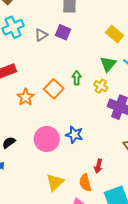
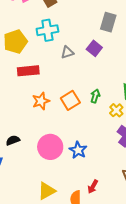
gray triangle: (41, 35) -> (67, 52), moved

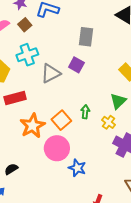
gray triangle: (67, 52) -> (51, 73), size x1.5
orange star: (41, 101) -> (32, 126), size x1.4
pink circle: (50, 147) -> (57, 148), moved

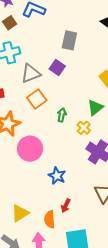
orange square: (61, 120) -> (37, 99), moved
blue star: (77, 168) -> (57, 176), moved

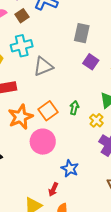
purple square: (57, 67) -> (91, 62), moved
orange square: (37, 99) -> (48, 111), moved
red arrow: (66, 206) -> (53, 189), moved

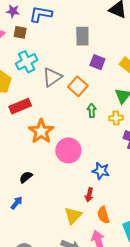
brown square: (22, 16) -> (20, 32), turned -32
orange square: (48, 111) -> (78, 86), moved
yellow cross: (96, 120) -> (116, 118), turned -32

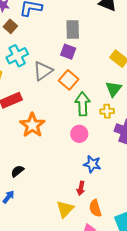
brown square: (20, 32) -> (10, 26), turned 32
purple square: (97, 62) -> (68, 52), moved
green arrow: (92, 111) -> (83, 104), size x1.6
pink circle: (68, 150) -> (79, 134), moved, size x0.7

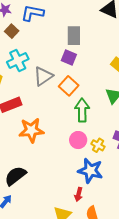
yellow cross: (107, 111) -> (98, 145), moved, turned 32
orange star: (32, 125) -> (31, 130), turned 30
blue star: (92, 164) -> (90, 171), size x1.4
black semicircle: (17, 171) -> (15, 176), size x1.6

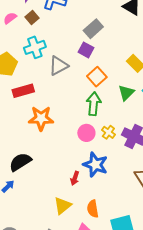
gray rectangle: (74, 36) -> (93, 29), turned 42
orange square: (69, 86) -> (97, 77), moved
yellow cross: (98, 145) -> (108, 132), moved
red arrow: (79, 194) -> (75, 178), moved

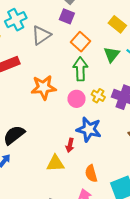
orange star: (41, 118) -> (44, 87), moved
yellow triangle: (63, 206) -> (55, 163), moved, turned 42

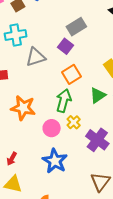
yellow cross: (98, 96) -> (74, 122), moved
red arrow: (70, 145) -> (12, 159), moved

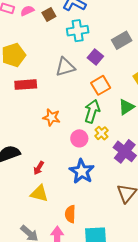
gray rectangle: (76, 27) -> (122, 40), moved
cyan cross: (16, 35) -> (78, 31), moved
orange star: (23, 108) -> (51, 117), size x0.7

